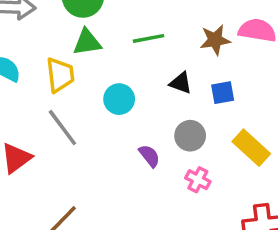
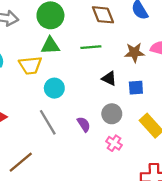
yellow trapezoid: (60, 75) -> (30, 65), turned 85
cyan circle: (119, 99) -> (54, 88), moved
gray line: (62, 128) -> (48, 122), moved

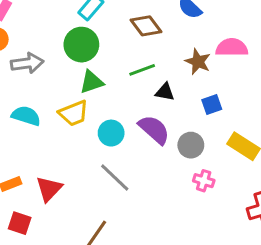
brown star: (134, 52) -> (198, 62), turned -30
black triangle: (109, 79) -> (165, 92), moved
purple semicircle: (84, 124) -> (154, 130), moved, size x1.6

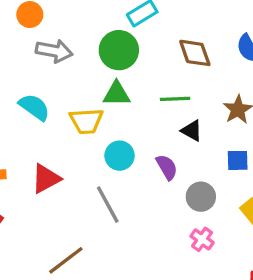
purple semicircle: (154, 130) -> (167, 167), size x0.7
red triangle: (49, 189) -> (46, 179), moved

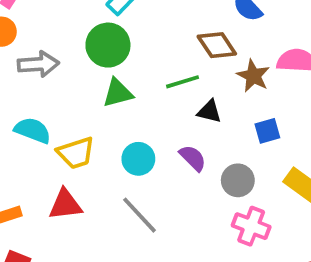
brown diamond: (195, 53) -> (217, 45), moved
yellow trapezoid: (86, 121) -> (76, 153), moved
red triangle: (46, 179) -> (65, 205), turned 36
pink cross: (202, 239) -> (251, 226), size x1.4

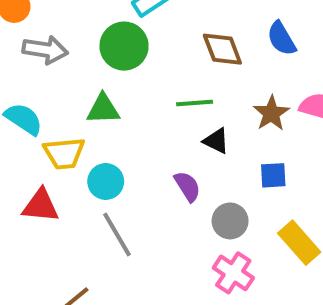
brown diamond: (217, 45) -> (222, 49), moved
green triangle: (118, 93) -> (103, 109), moved
cyan circle: (138, 159) -> (106, 181), moved

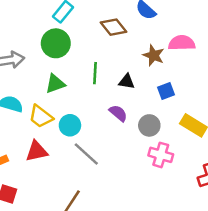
green line: (195, 103) -> (95, 73), moved, turned -65
yellow trapezoid: (64, 153) -> (41, 116), turned 60

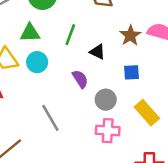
cyan circle: (70, 125) -> (37, 62), moved
gray line: (86, 154) -> (50, 118), moved
pink cross: (161, 155) -> (108, 131), turned -30

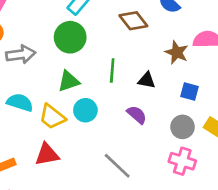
blue square: (131, 72) -> (189, 92), turned 35
gray circle: (106, 100) -> (183, 127), moved
pink cross: (108, 131) -> (182, 161), turned 30

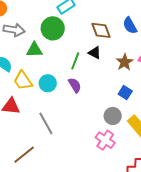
black triangle: (147, 80) -> (95, 53), moved
green triangle: (69, 81) -> (34, 50), moved
purple semicircle: (137, 115) -> (75, 85), moved
gray line: (117, 166) -> (46, 123), moved

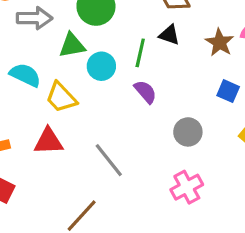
cyan circle: (48, 83) -> (101, 66), moved
gray circle: (113, 116) -> (188, 132), moved
pink cross: (105, 140) -> (187, 187), moved, turned 36

